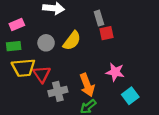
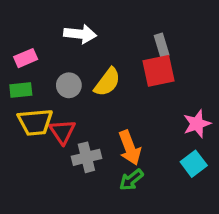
gray rectangle: (99, 18) -> (162, 45), moved
red square: (106, 33) -> (159, 71), size x1.5
pink star: (115, 72) -> (197, 124), moved, turned -30

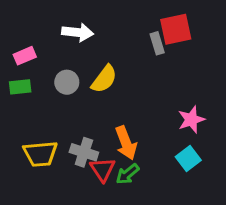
red square: (159, 71) -> (176, 29), moved
yellow trapezoid: (35, 122) -> (40, 154), moved
red triangle: (62, 132) -> (103, 169), moved
gray cross: (86, 157) -> (84, 152), turned 32

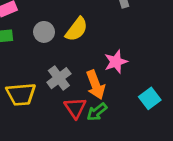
pink star: (191, 120) -> (116, 62), moved
gray cross: (84, 152) -> (59, 78), moved, turned 35

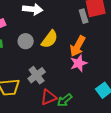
orange arrow: (96, 85) -> (78, 46), moved, turned 50
red triangle: (75, 108) -> (49, 97), turned 42

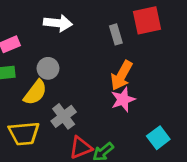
gray rectangle: (84, 16) -> (116, 34), moved
yellow semicircle: (50, 39) -> (35, 92), moved

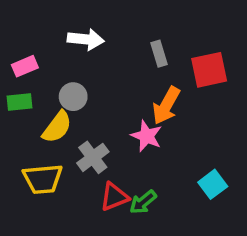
red square: (147, 20) -> (209, 70), moved
pink star: (123, 99) -> (147, 136), moved, turned -30

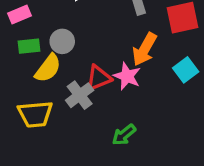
green rectangle: (19, 102) -> (29, 46), moved
cyan square: (213, 184) -> (186, 70), moved
red triangle: (114, 197) -> (99, 78), moved

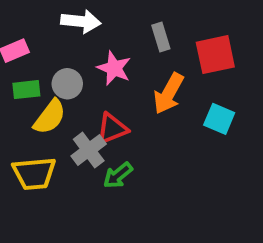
cyan square: (186, 70) -> (219, 119), turned -30
pink star: (127, 76) -> (114, 68), moved
green arrow: (124, 135) -> (118, 175), moved

